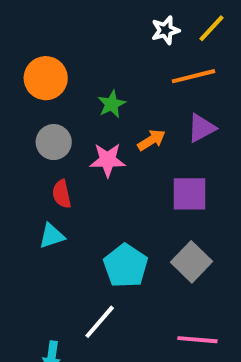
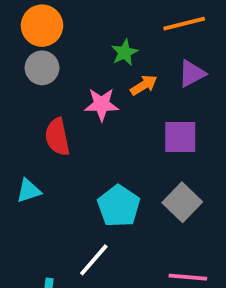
green star: (112, 104) -> (125, 52), moved
gray circle: (54, 142) -> (42, 68), moved
red semicircle: (62, 194) -> (57, 137), size x1.4
cyan triangle: (52, 236) -> (29, 191), moved

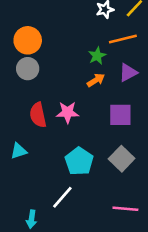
green star: (125, 52) -> (97, 56), moved
pink star: (102, 104) -> (68, 112), moved

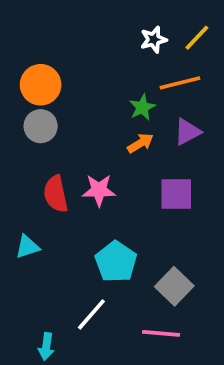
gray square: (122, 159) -> (174, 286), moved
pink line: (125, 209) -> (161, 333), moved

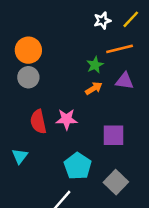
purple triangle: (187, 132) -> (125, 81), turned 36
purple square: (176, 194) -> (113, 135), moved
cyan triangle: (27, 247) -> (20, 156), turned -35

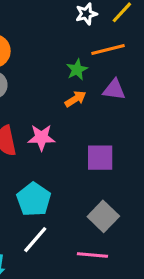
cyan pentagon: (78, 166) -> (34, 199), moved

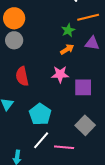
pink star: (41, 138) -> (60, 74), moved
pink line: (92, 255) -> (64, 147), moved

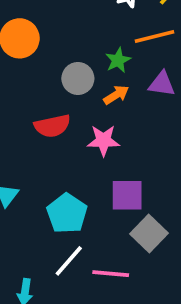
gray circle: (14, 40) -> (78, 78), moved
red semicircle: (22, 76) -> (52, 126), moved, turned -90
purple square: (83, 87) -> (127, 195), moved

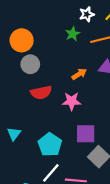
green star: (118, 60) -> (73, 34), moved
gray circle: (78, 78) -> (30, 64), moved

